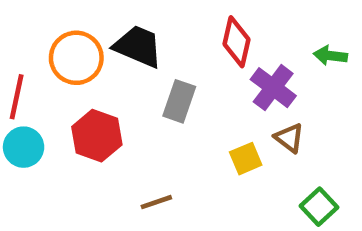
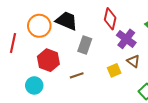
cyan circle: (24, 147) -> (34, 85), moved
brown line: (156, 202) -> (77, 75), moved

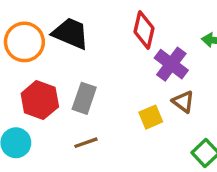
gray rectangle: (85, 45) -> (84, 98), moved
brown line: (77, 75) -> (86, 143), moved

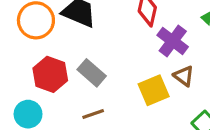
gray rectangle: (84, 98) -> (92, 73), turned -68
yellow square: (151, 117) -> (154, 90), size x1.4

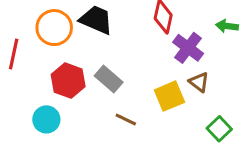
brown line: (93, 114) -> (126, 119), moved, turned 45

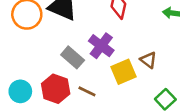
purple cross: (188, 48) -> (101, 46), moved
red hexagon: (68, 81) -> (56, 89), moved

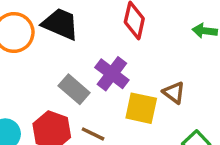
yellow square: (124, 72) -> (141, 108), turned 35

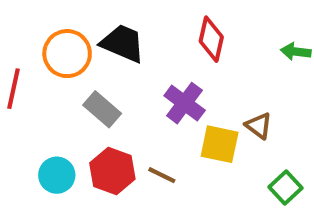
gray rectangle: (74, 89) -> (102, 109), moved

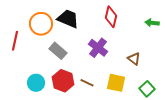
yellow square: (220, 144) -> (116, 83), moved

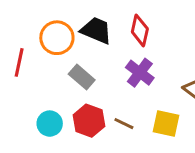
red diamond: (111, 17) -> (140, 30), moved

